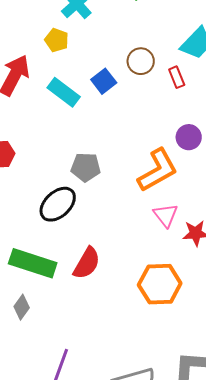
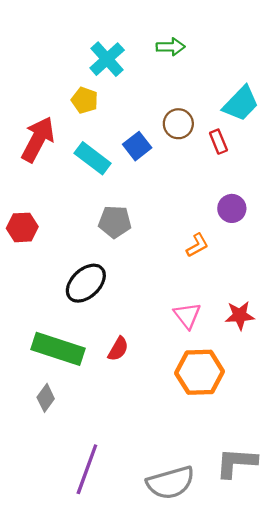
gray pentagon: (86, 167) -> (115, 222), moved
orange L-shape: (158, 170) -> (197, 245), size x0.5
pink triangle: (166, 215) -> (187, 315), moved
red semicircle: (87, 263) -> (118, 349), size x0.7

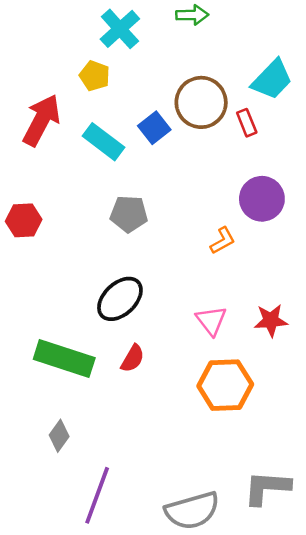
brown circle: (178, 124) -> (201, 102), size x1.5
purple circle: (232, 208) -> (262, 199), size x1.4
black ellipse: (86, 283) -> (120, 299), moved
gray diamond: (46, 398) -> (59, 436), moved

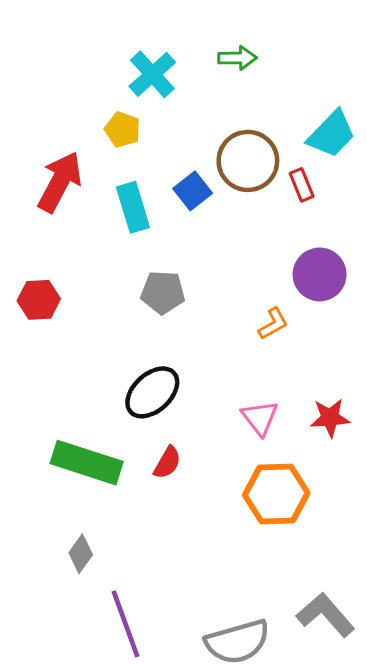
cyan rectangle: (103, 142) -> (133, 207), turned 36
gray L-shape: (267, 488) -> (326, 615), turned 45
purple line: (97, 495) -> (125, 624), turned -40

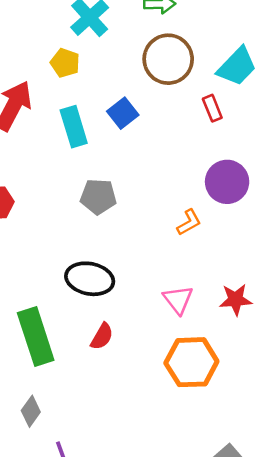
brown circle: (248, 161) -> (168, 59), moved
black ellipse: (152, 392) -> (90, 279), turned 54
green rectangle: (87, 463) -> (36, 336), turned 54

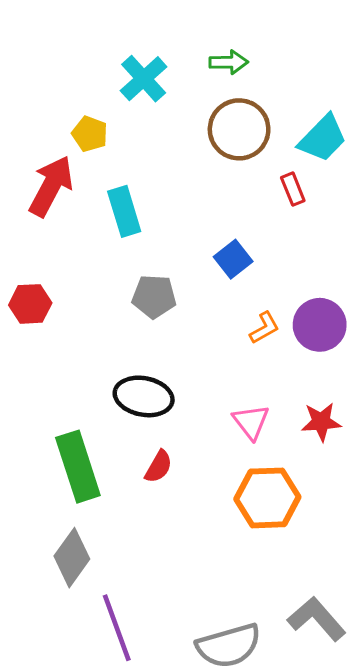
yellow pentagon: (65, 63) -> (90, 134), moved
blue square: (123, 113) -> (233, 259), moved
purple circle: (227, 182) -> (320, 325), moved
gray diamond: (31, 411) -> (72, 558), size x1.5

